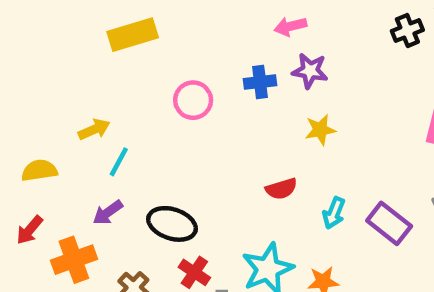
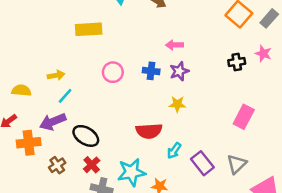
purple star: (310, 71) -> (179, 71), turned 30
red semicircle: (281, 189) -> (149, 131), size x1.5
purple arrow: (108, 213) -> (53, 122), size x1.5

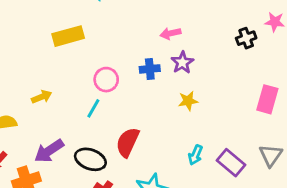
cyan line: (65, 96) -> (93, 108), moved
red semicircle: (149, 131) -> (128, 142), moved, turned 130

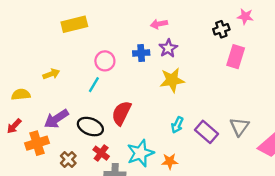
pink rectangle: (267, 99) -> (236, 57), moved
yellow star: (188, 101) -> (172, 80), size x1.5

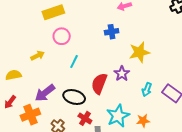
purple star: (168, 48) -> (122, 74), moved
pink circle: (105, 61) -> (62, 36), moved

